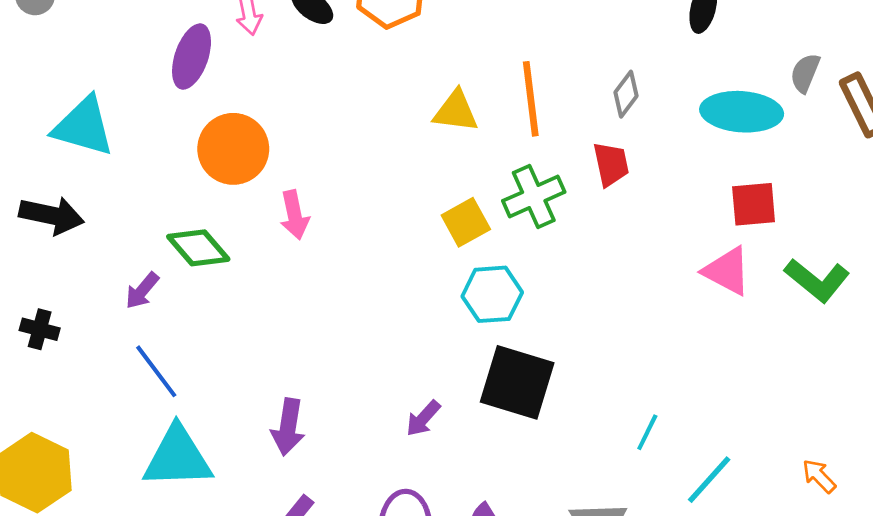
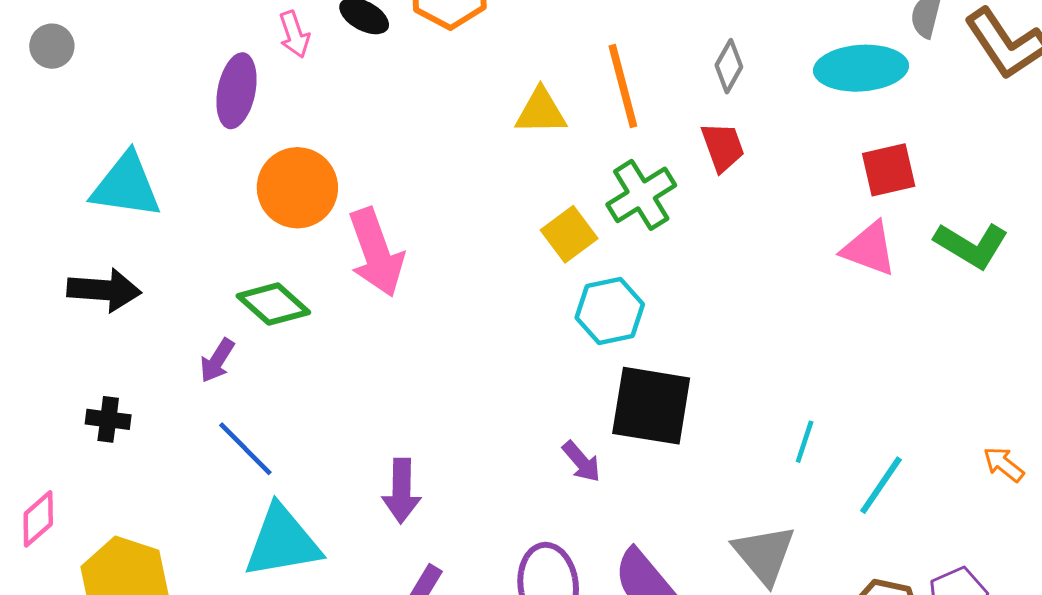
pink arrow: (294, 215) -> (376, 252), size x1.6
purple arrow: (423, 418) -> (581, 462), moved, turned -75

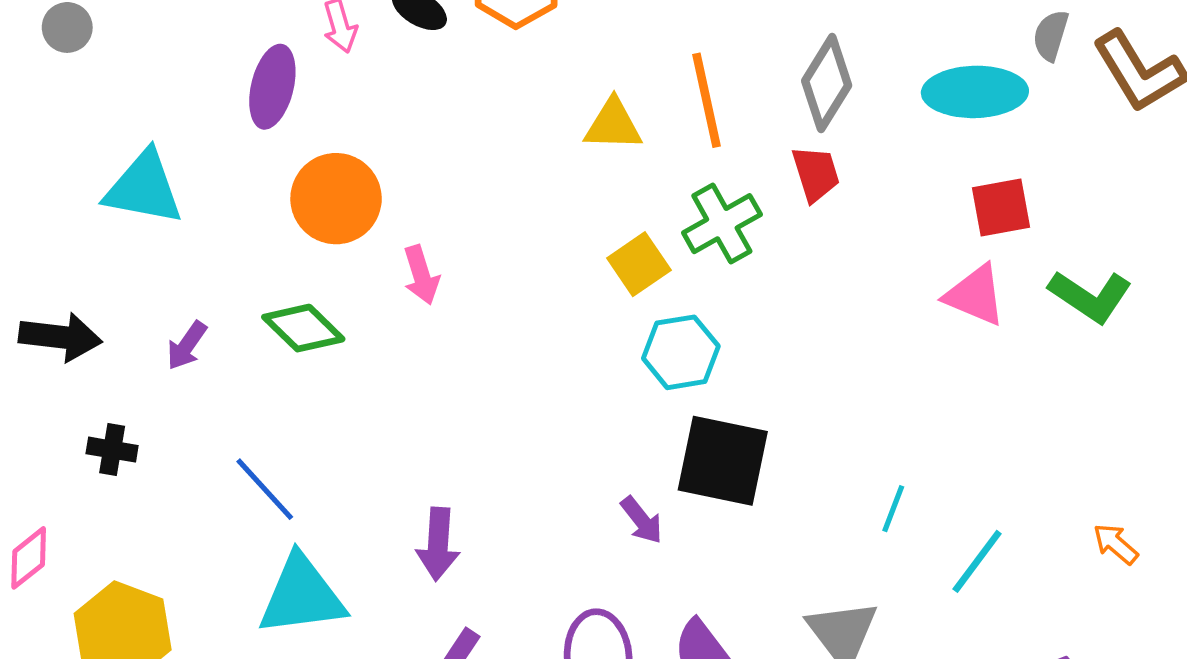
gray diamond: (729, 66) -> (827, 83), size x1.6
pink arrow: (376, 252) -> (421, 275), size x0.6
black arrow: (104, 290) -> (60, 337), moved
purple arrow: (217, 360) -> (187, 346), moved

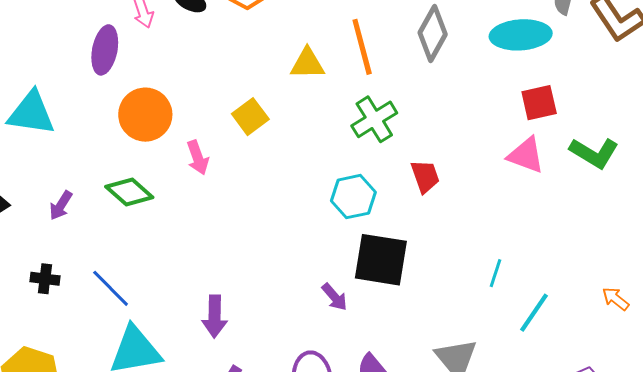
red trapezoid: (816, 174) -> (425, 176), moved
yellow square: (639, 264) -> (250, 117), moved
black cross: (112, 450) -> (45, 279), moved
cyan line: (893, 509) -> (495, 273), moved

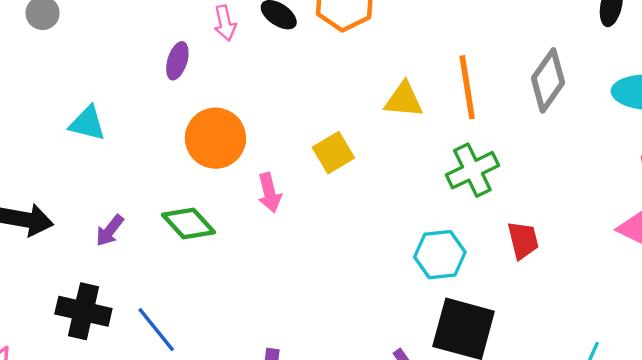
purple ellipse: (105, 50) -> (177, 61), size x0.7
cyan triangle: (31, 113) -> (87, 123), size x0.7
black cross: (45, 279) -> (83, 311), size x1.6

